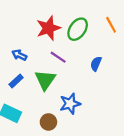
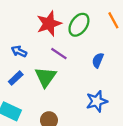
blue star: (70, 104) -> (97, 101), moved

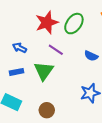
blue semicircle: (98, 60) -> (91, 56), turned -88
blue rectangle: (16, 78) -> (17, 72), turned 32

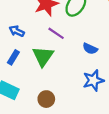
blue semicircle: (91, 56) -> (90, 49), moved
blue rectangle: (17, 72) -> (13, 57), turned -48

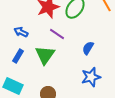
blue semicircle: (90, 49) -> (88, 48), turned 96

